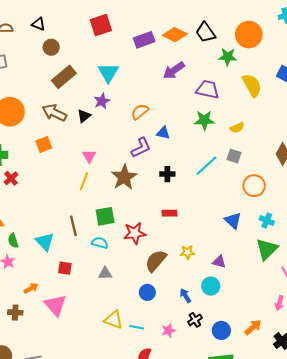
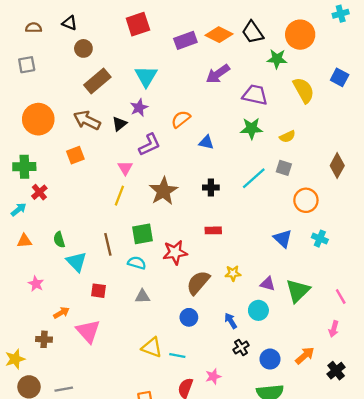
purple L-shape: (141, 148) -> (149, 145), moved
green semicircle: (13, 241) -> (59, 240), moved
green triangle: (267, 249) -> (298, 291), moved
pink star: (168, 330) -> (213, 376), moved

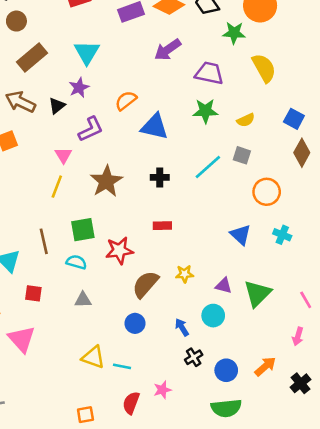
blue square: (340, 77) -> (294, 119), moved
blue triangle: (206, 142) -> (155, 127), size x1.6

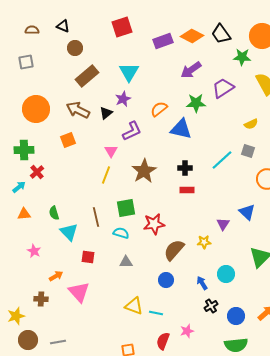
purple trapezoid: (209, 73) -> (223, 88), turned -45
green star: (205, 111) -> (196, 103), moved
red rectangle: (162, 226) -> (187, 190), moved
purple triangle: (224, 286) -> (223, 224), moved, turned 48

